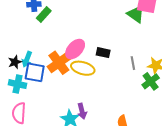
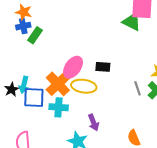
gray line: (133, 63) -> (138, 88), moved
cyan cross: (17, 84) -> (59, 107), moved
purple arrow: (82, 111) -> (93, 122), moved

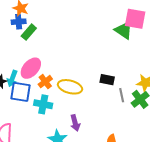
pink ellipse: (73, 67) -> (31, 68), moved
black rectangle: (103, 67) -> (107, 80), moved
orange cross: (58, 84) -> (45, 82), size x0.6

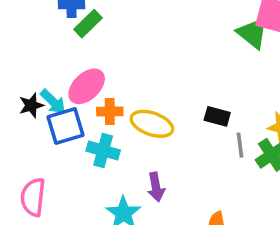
cyan arrow: (12, 78) -> (53, 102), turned -70
orange cross: (45, 82) -> (110, 112), turned 32
blue square: (20, 92) -> (66, 126), turned -30

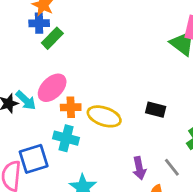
blue square: (66, 126) -> (34, 159), moved
gray line: (240, 145) -> (172, 167), moved, turned -30
purple arrow: (156, 187) -> (139, 168), moved

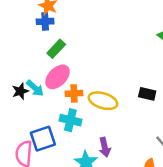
green rectangle: (52, 38) -> (56, 49), moved
purple arrow: (139, 168) -> (105, 147), moved

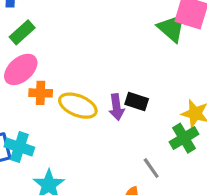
cyan cross: (70, 120) -> (19, 147), moved
purple arrow: (105, 147) -> (117, 107), moved

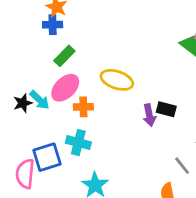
yellow ellipse: (78, 106) -> (117, 80), moved
cyan cross: (19, 147) -> (78, 143), moved

